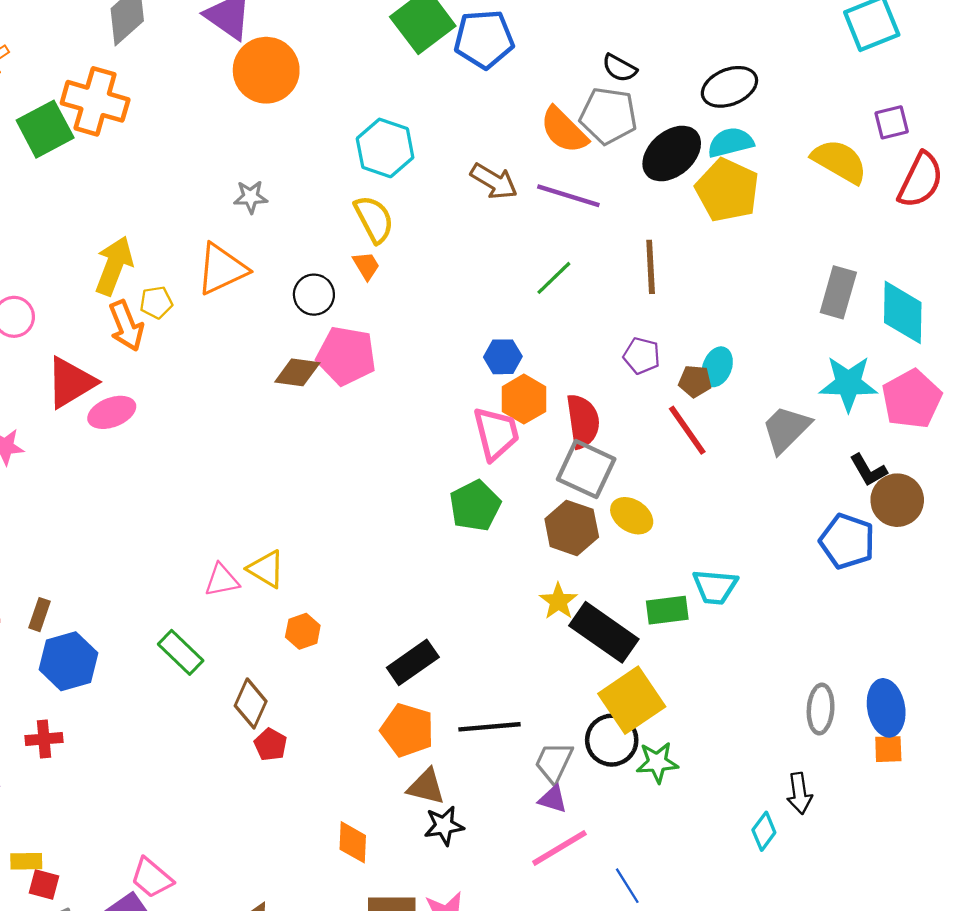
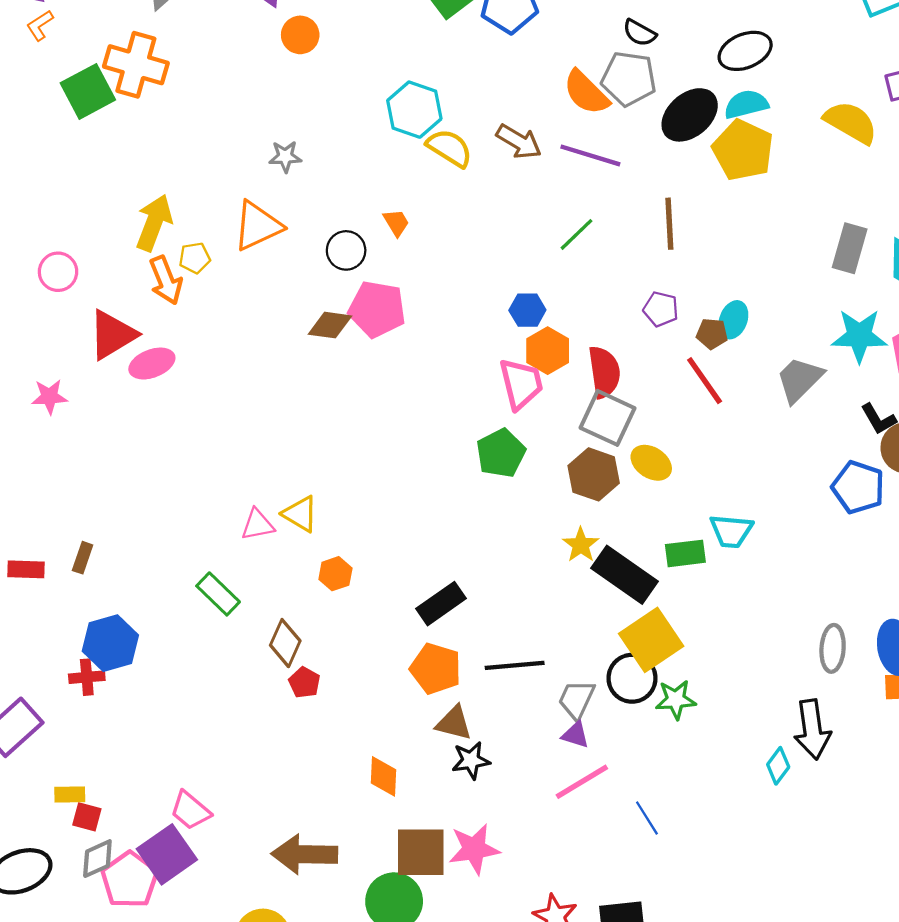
orange circle: (266, 70) -> (300, 35), size x0.6
yellow semicircle: (374, 219) -> (450, 148), moved, turned -30
blue hexagon: (68, 661) -> (110, 643), moved
black arrow: (799, 793) -> (812, 729), size x1.5

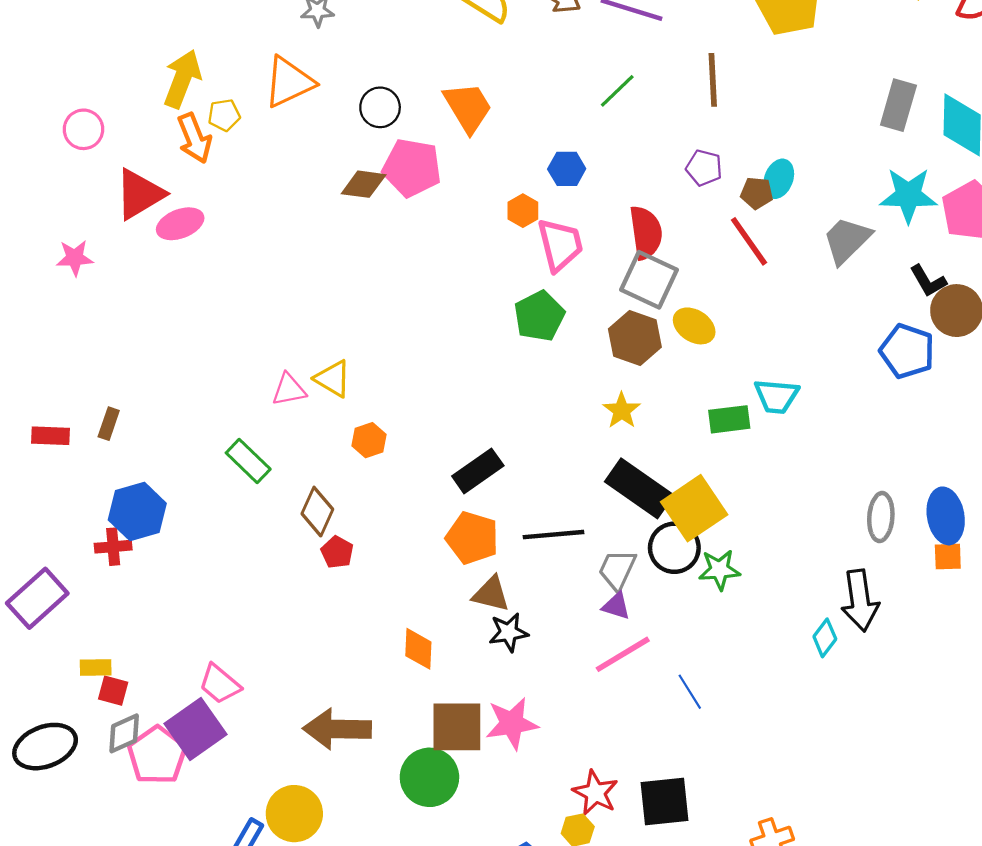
orange trapezoid: (396, 223) -> (468, 107), moved, size x1.8
orange hexagon: (548, 351) -> (523, 211), moved, size x0.7
black rectangle: (625, 575) -> (639, 488), moved

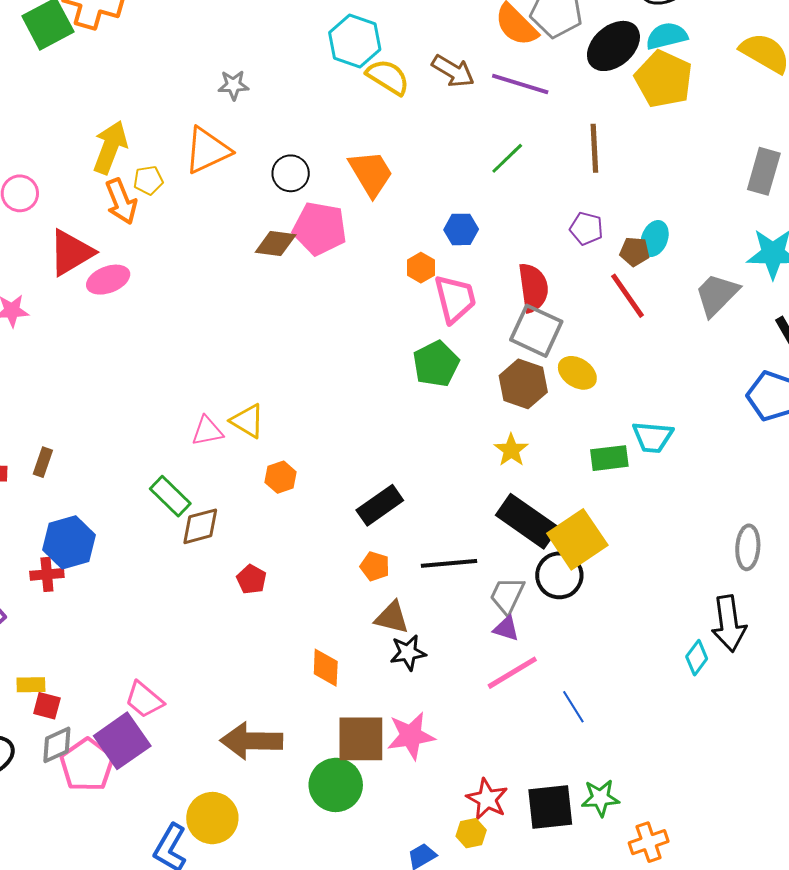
brown diamond: (317, 512) -> (200, 526), moved, turned 51
orange pentagon: (472, 538) -> (375, 566), size x0.6
green star: (719, 570) -> (600, 798), moved

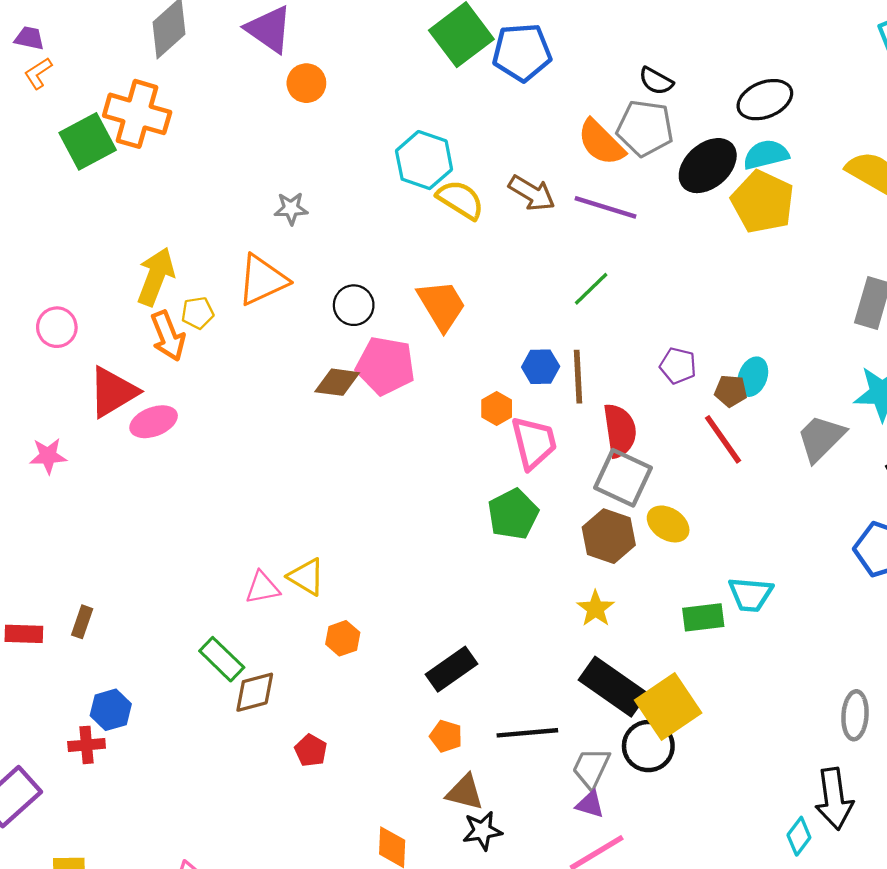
brown line: (594, 148) -> (578, 377), moved
blue hexagon: (69, 542) -> (111, 710), size x0.7

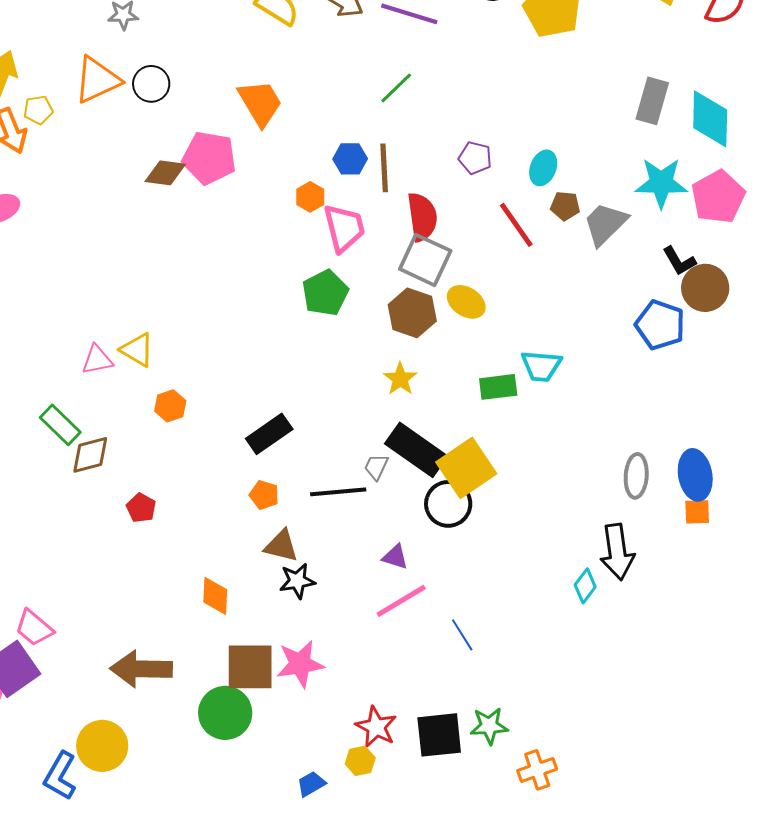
black circle: (354, 305) -> (151, 84), moved
brown pentagon: (731, 391) -> (565, 206), moved
gray trapezoid: (591, 768) -> (376, 467), moved, size x0.7

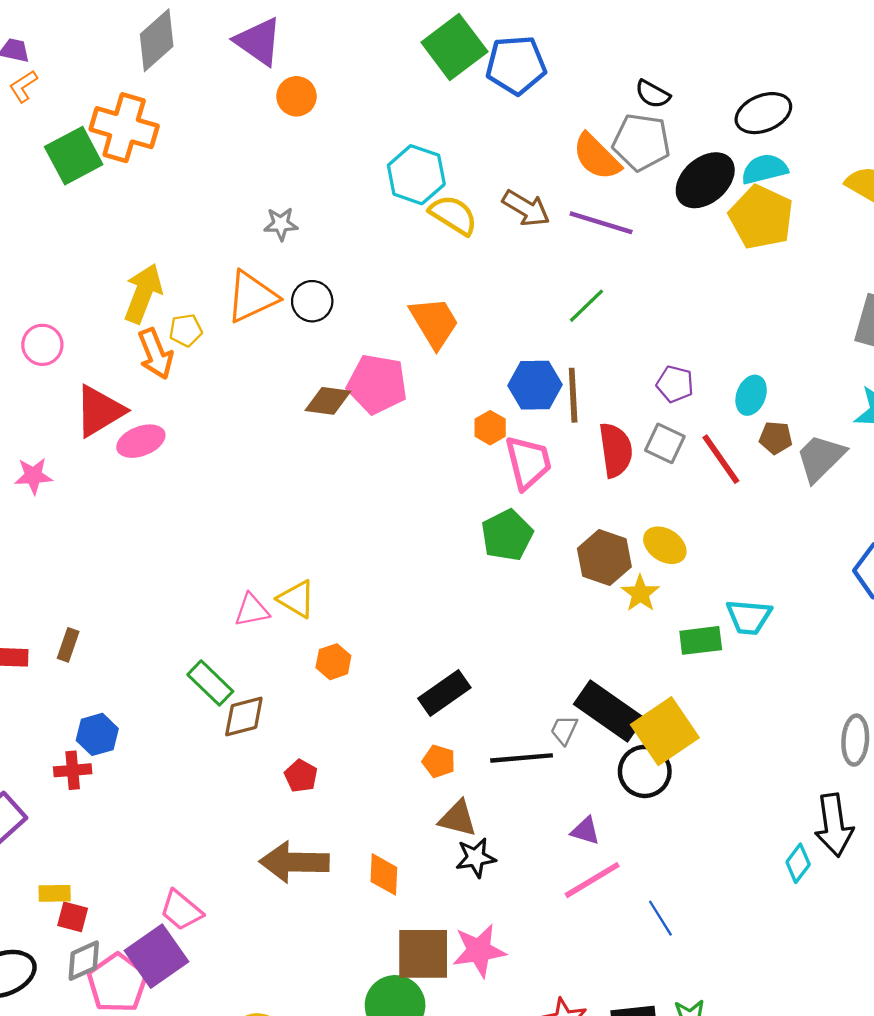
blue hexagon: (350, 159) -> (535, 385), size x1.4
gray square: (425, 260) -> (665, 443), moved, size x0.7
yellow star: (400, 379) -> (640, 593), moved
brown arrow: (141, 669) -> (294, 862), moved

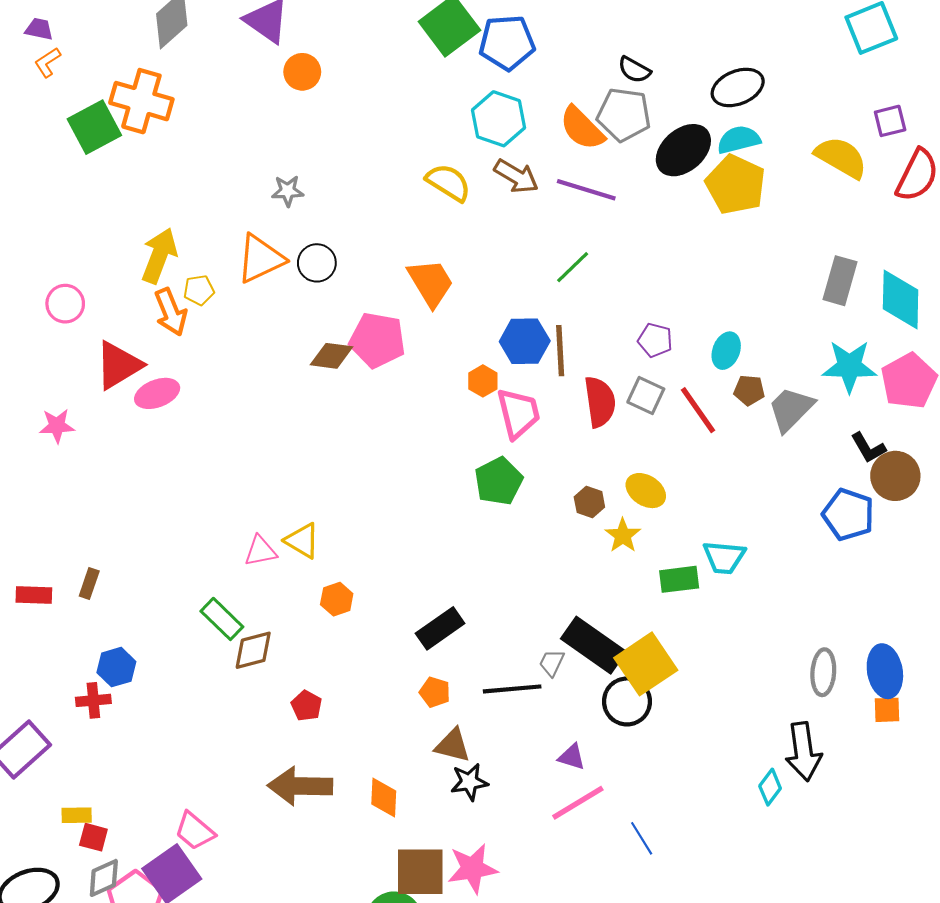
cyan hexagon: (416, 175) -> (499, 119), moved
brown hexagon: (604, 558) -> (589, 502), size x0.6

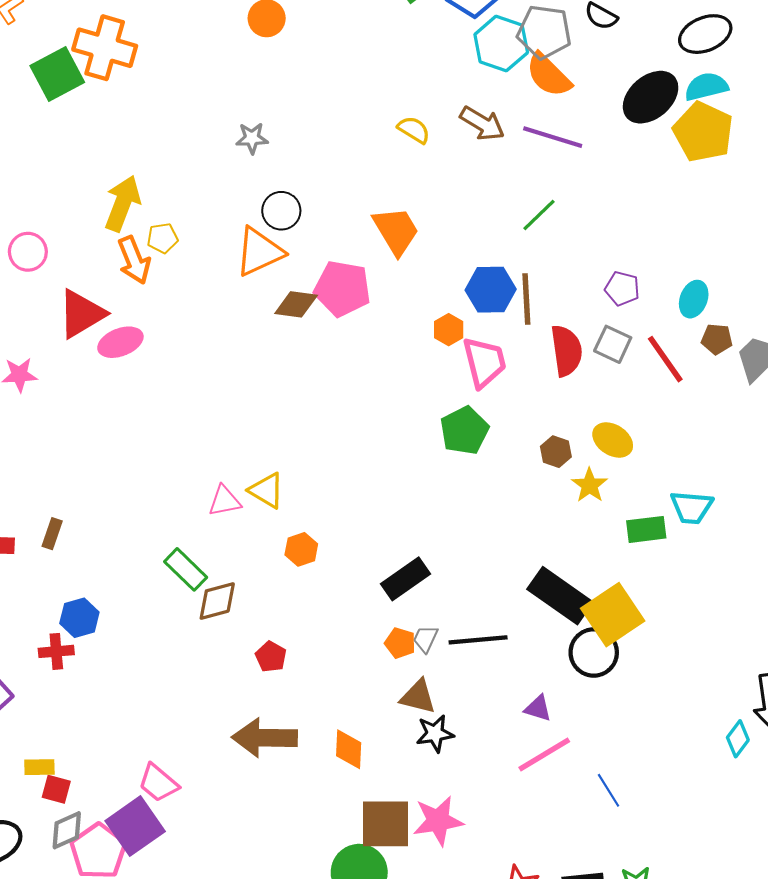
gray pentagon: (624, 115) -> (544, 32), moved
cyan hexagon: (499, 119) -> (501, 43), moved
yellow semicircle: (448, 183) -> (414, 130), size x0.7
orange triangle: (260, 259) -> (259, 252), moved
gray trapezoid: (552, 663) -> (425, 639), moved

